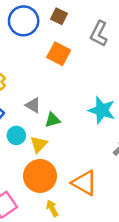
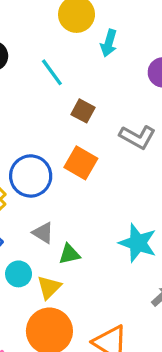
blue circle: (24, 21) -> (31, 176), moved
gray L-shape: (99, 34) -> (137, 137), turned -90

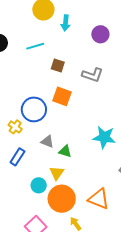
cyan line: (52, 72) -> (35, 46), turned -60
green triangle: (69, 254) -> (65, 151), turned 40
cyan circle: (19, 274) -> (39, 185), moved

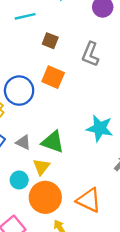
gray L-shape: (92, 75) -> (90, 54), turned 90
gray triangle: (47, 142) -> (23, 142), moved
green triangle: (65, 151) -> (53, 142), size x1.5

